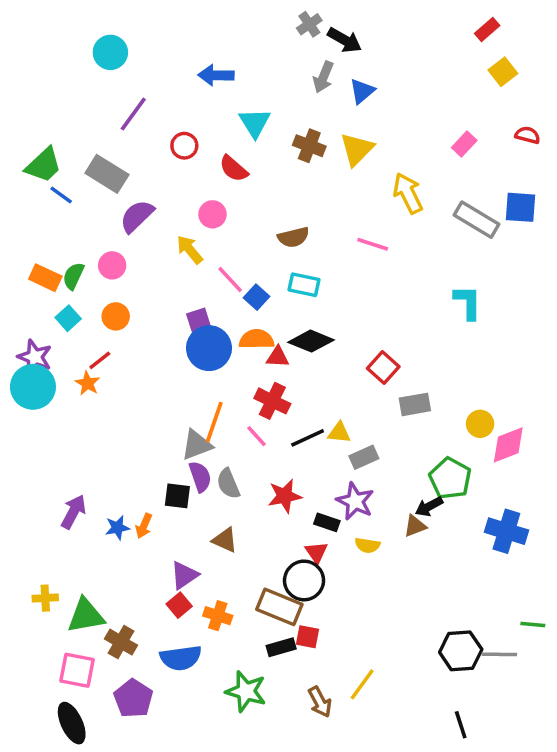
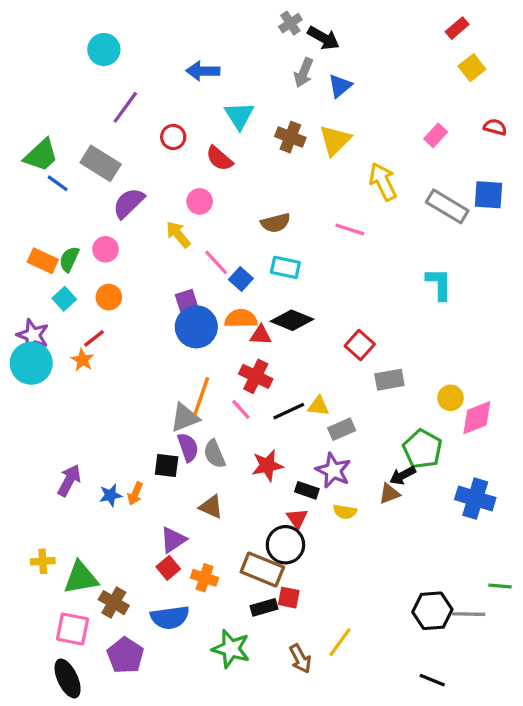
black line: (461, 725) -> (432, 680), turned -50

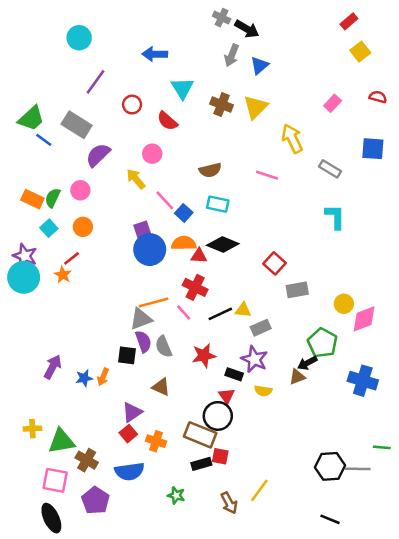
gray cross: (290, 23) -> (222, 18), turned -30
gray rectangle: (447, 206) -> (330, 169), moved, size x0.7
orange line: (201, 396) -> (153, 302), turned 56
green star: (231, 649) -> (176, 495), size x0.6

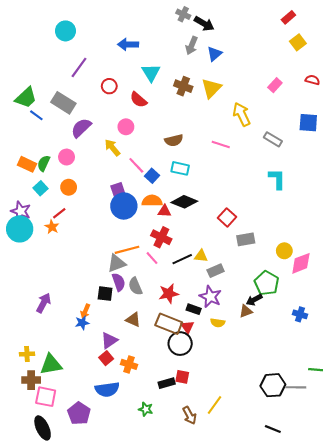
blue star: (84, 378) -> (82, 323), moved
blue cross: (363, 381) -> (300, 314), size x0.6
brown rectangle: (200, 435) -> (169, 324), moved
brown cross: (87, 460) -> (31, 380), moved, turned -30

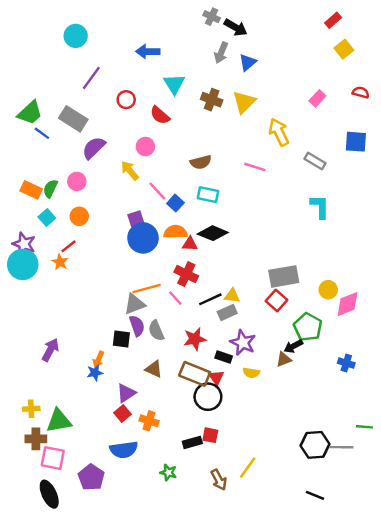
red square: (227, 217) -> (277, 300), moved
gray rectangle: (246, 239) -> (284, 276), size x1.4
gray rectangle: (216, 271) -> (227, 313), moved

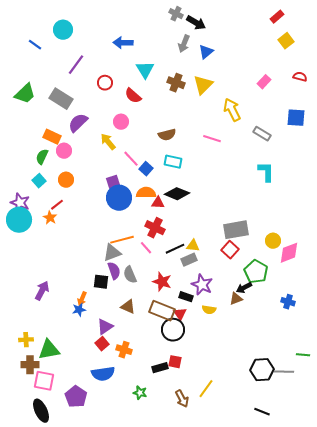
blue line: (42, 133) -> (35, 45), moved
orange rectangle: (31, 190) -> (52, 137), moved
red star: (195, 339) -> (162, 282), turned 30

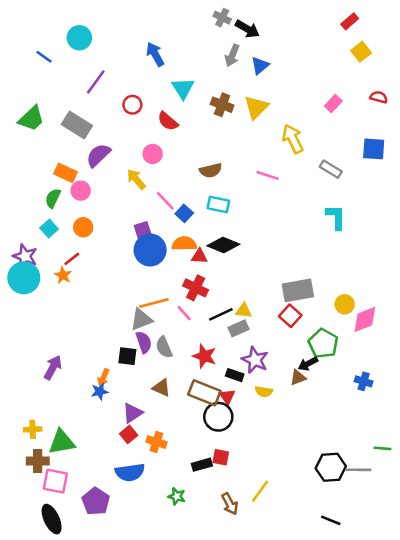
blue arrow: (123, 43) -> (155, 54), turned 60

